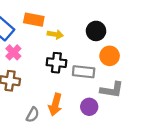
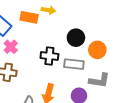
black circle: (96, 31) -> (76, 38), moved
yellow arrow: (55, 34) -> (48, 10), moved

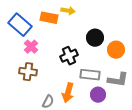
black cross: (49, 56) -> (69, 56), turned -30
gray rectangle: (74, 64) -> (90, 75), moved

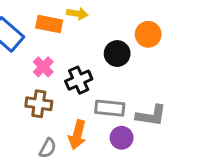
pink cross: (31, 47) -> (43, 67), moved
orange circle: (116, 50) -> (148, 34), moved
brown cross: (28, 72) -> (39, 104), moved

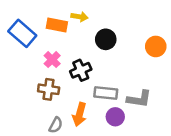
orange circle: (148, 34) -> (156, 46), moved
black circle: (117, 54) -> (106, 39), moved

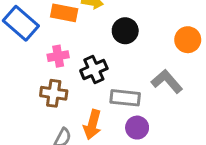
pink cross: (52, 60) -> (58, 56), turned 35
gray L-shape: (139, 99) -> (167, 81), moved, turned -140

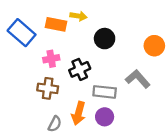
purple circle: (137, 128) -> (105, 117), moved

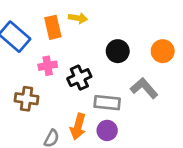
orange rectangle: (56, 24) -> (53, 27), turned 66
black circle: (105, 39) -> (118, 51), moved
brown cross: (48, 88) -> (26, 99), moved

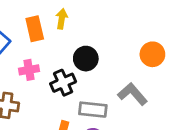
yellow arrow: (78, 18) -> (62, 19), turned -90
black circle: (118, 51) -> (86, 59), moved

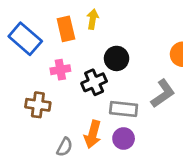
gray L-shape: (133, 94) -> (163, 94), turned 96

